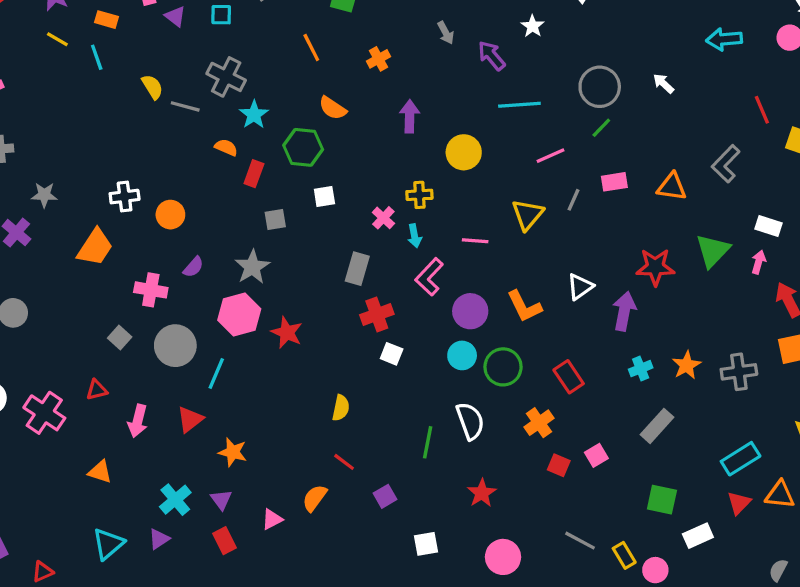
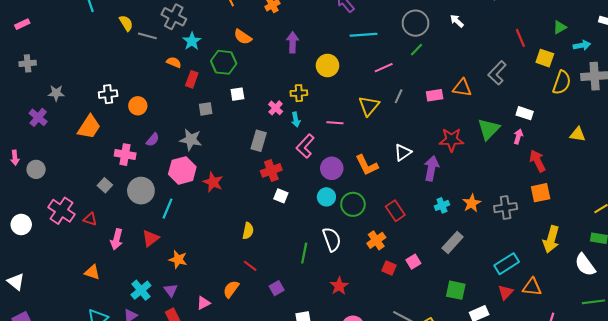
pink rectangle: (614, 182) -> (435, 95), moved
gray star: (252, 267) -> (191, 140), turned -30
red triangle: (97, 390) -> (90, 219), turned 32
pink cross: (44, 413) -> (61, 211), moved

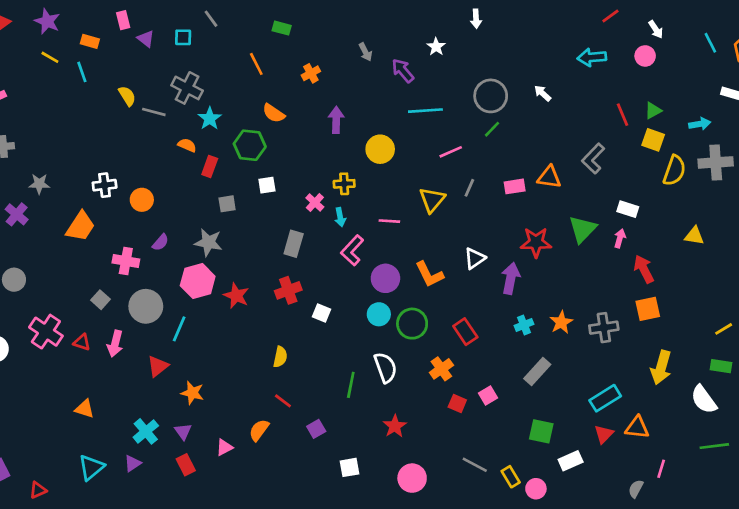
green triangle: (560, 27) -> (653, 111), moved
red cross: (271, 170) -> (288, 290), moved
pink arrow: (117, 239) -> (115, 344), moved

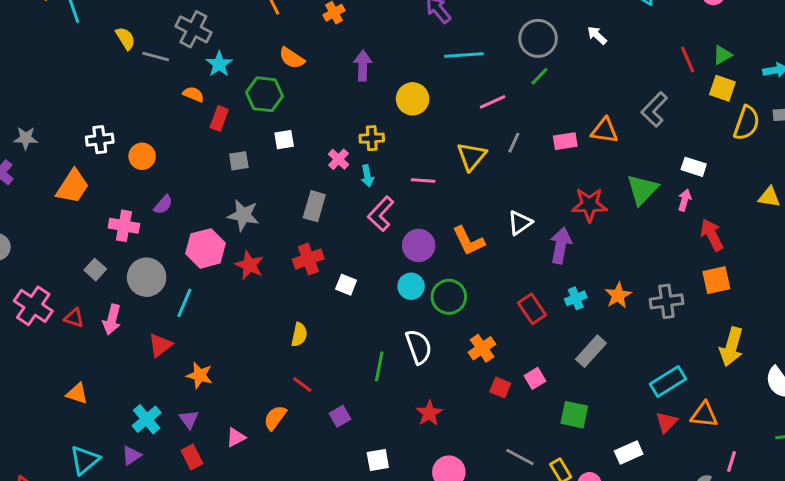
gray star: (208, 242) -> (243, 215), moved
red rectangle: (465, 332) -> (532, 309), moved
green square: (541, 431) -> (574, 415), moved

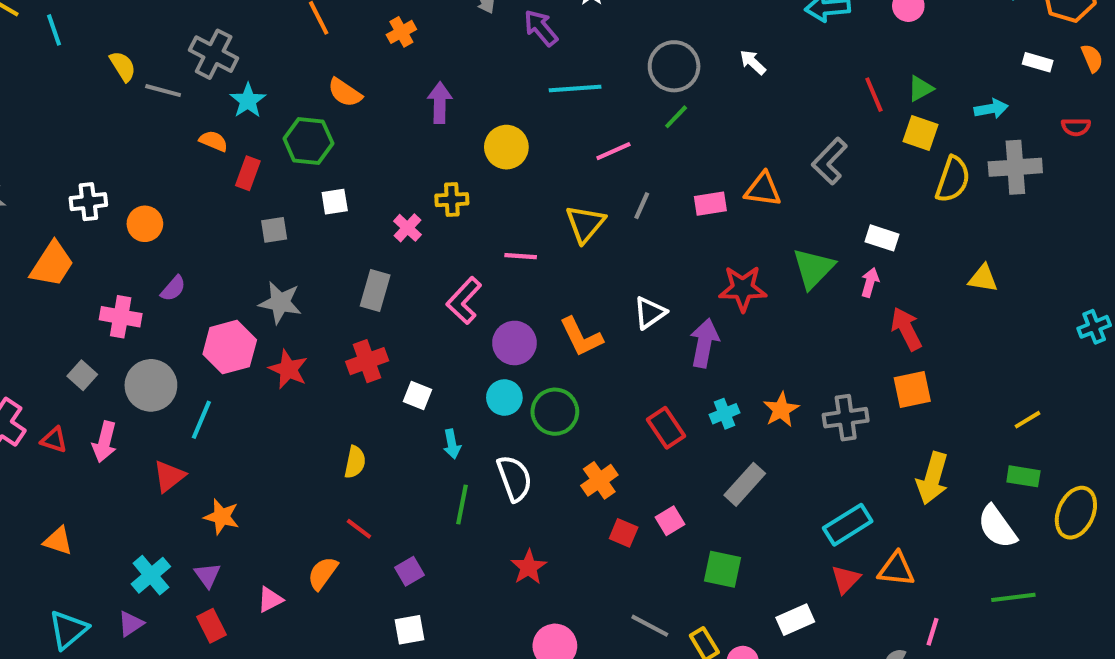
cyan arrow: (367, 176) -> (452, 444), moved
white square: (378, 460) -> (409, 630), moved

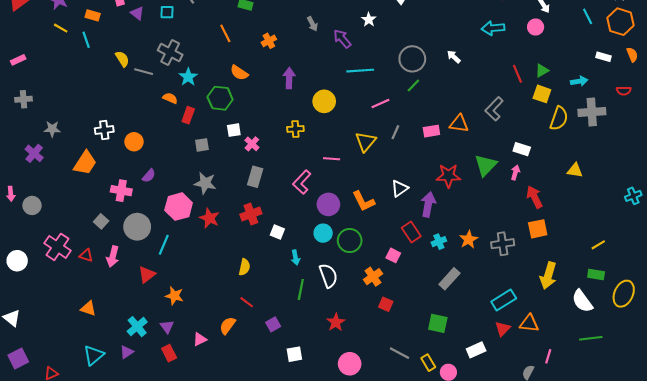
pink cross: (407, 228) -> (252, 144), moved
red rectangle: (666, 428) -> (411, 232), moved
pink square: (670, 521) -> (393, 255), moved, turned -32
white square: (409, 630) -> (294, 354), moved

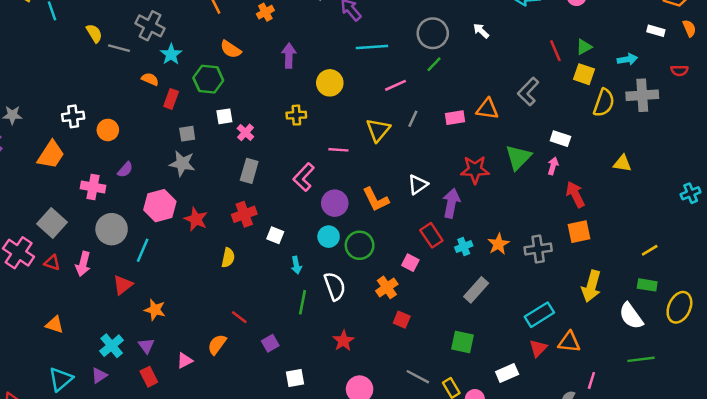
gray star: (205, 183) -> (182, 163), moved
gray square: (101, 221) -> (52, 223), moved, size x1.6
yellow semicircle: (244, 267) -> (228, 258), moved

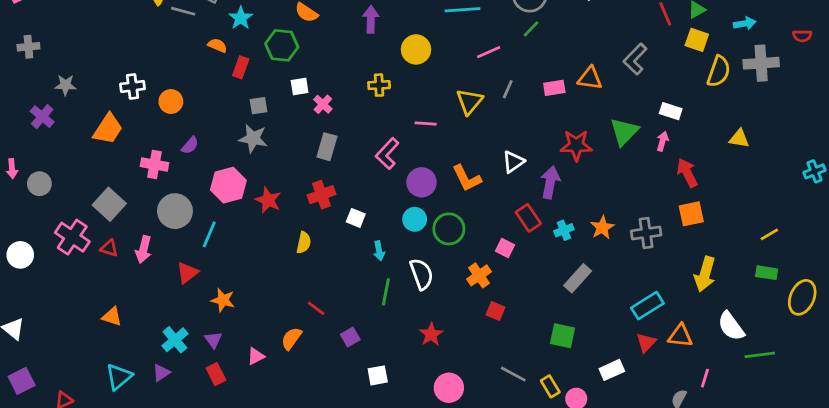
white semicircle: (631, 316) -> (731, 326), moved

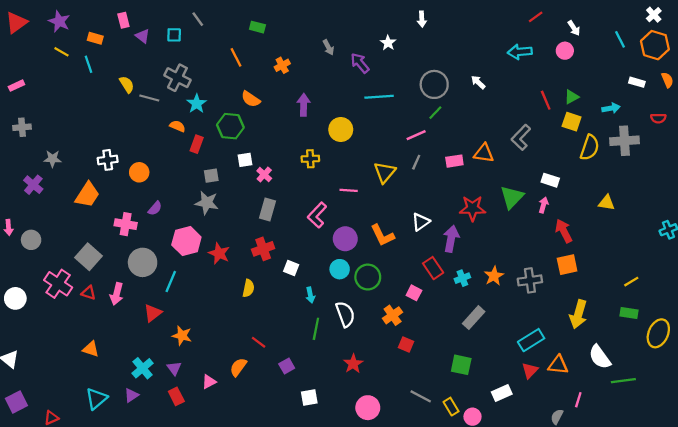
pink line: (489, 52) -> (416, 135), moved

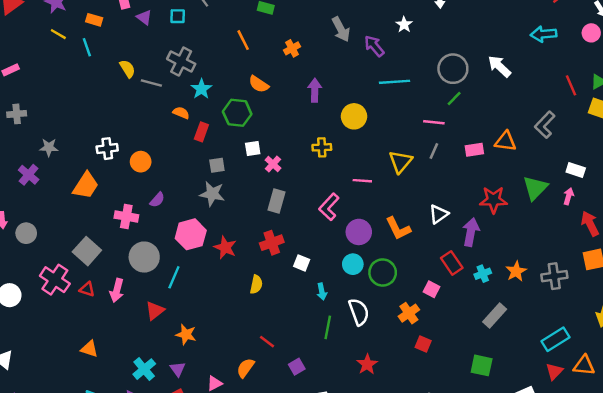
gray arrow: (328, 47) -> (341, 29), size x1.5
white arrow: (478, 82) -> (499, 66), size x1.5
pink line: (416, 135) -> (434, 122), turned 30

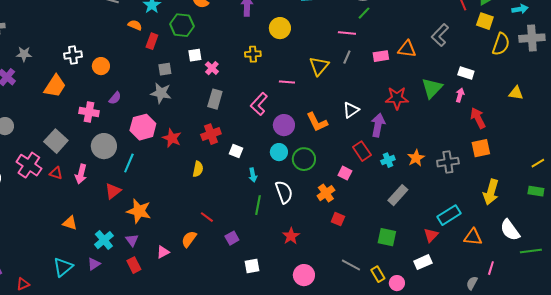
orange star: (186, 334) -> (139, 211), size x1.4
orange triangle: (89, 349) -> (70, 223), moved
red triangle: (554, 371) -> (431, 235), moved

